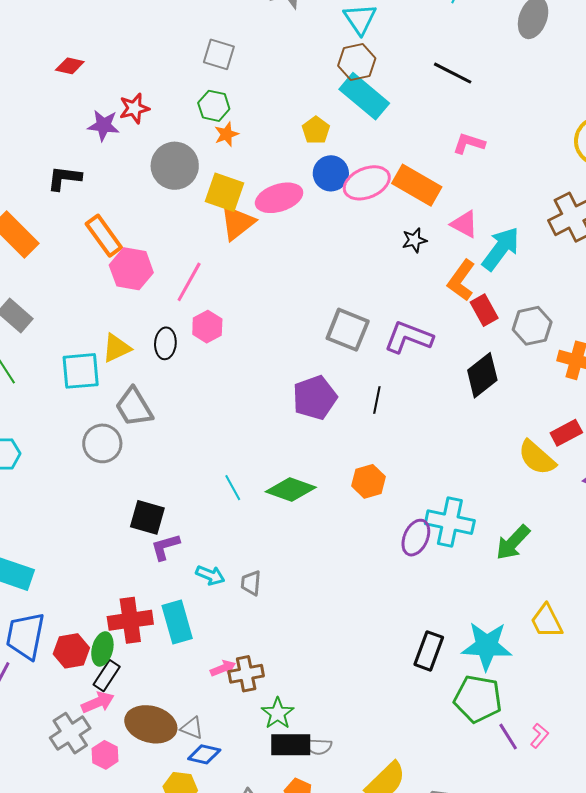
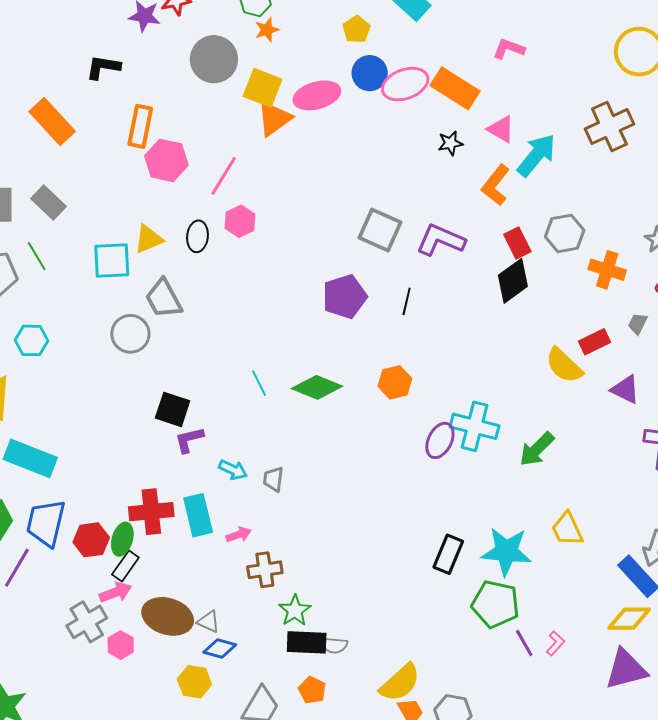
orange rectangle: (104, 236) -> (140, 126), turned 45
red rectangle: (484, 310) -> (517, 243), moved
pink arrow: (223, 668) -> (239, 535), moved

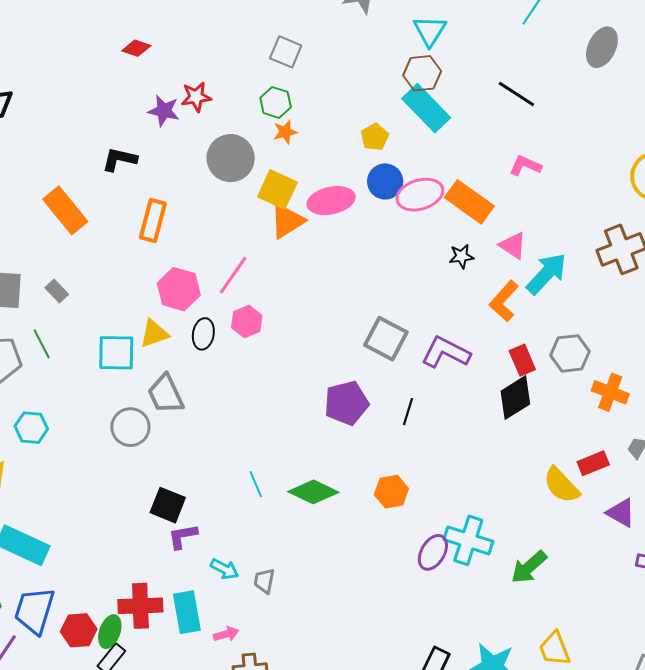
pink hexagon: (166, 160) -> (179, 289), moved
gray rectangle: (49, 202) -> (57, 291), size x0.7

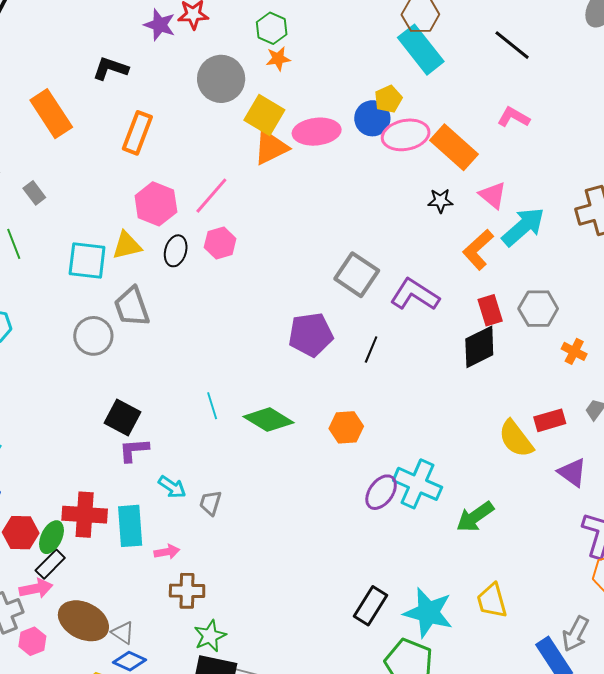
yellow pentagon: (375, 137) -> (388, 99), moved
orange cross: (610, 392) -> (574, 351), size x0.7

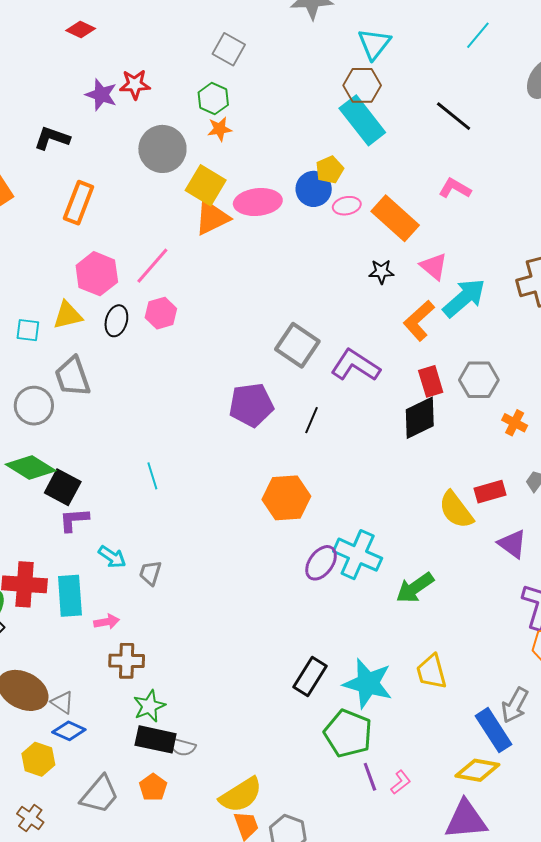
pink ellipse: (406, 135) -> (347, 206), size x0.6
cyan square: (87, 261) -> (28, 330), size x0.6
green diamond: (268, 420) -> (31, 468), moved
orange hexagon: (346, 427) -> (286, 498), size x1.4

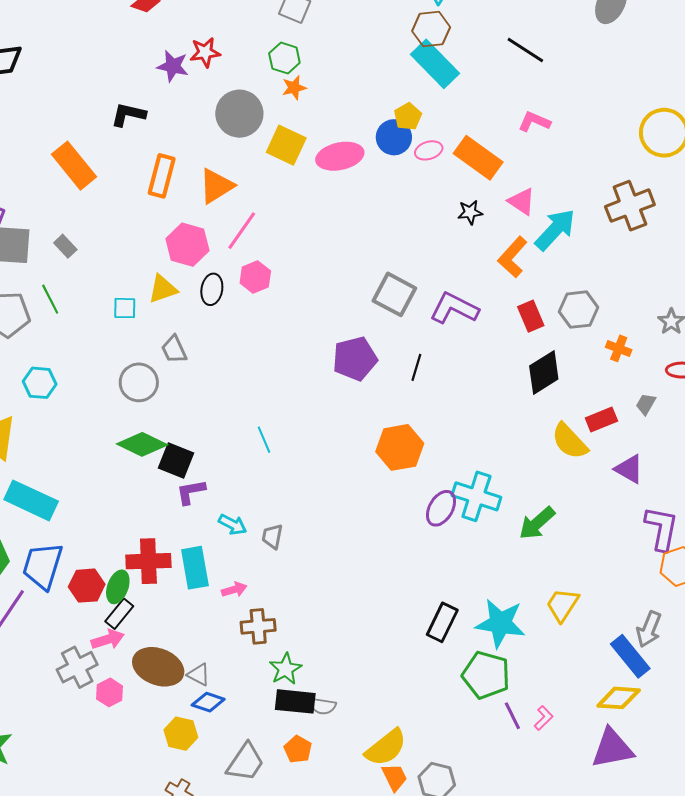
orange triangle: (212, 218) -> (216, 186), moved
gray trapezoid: (72, 377) -> (174, 349), size x0.7
black diamond: (420, 418) -> (544, 373), moved
yellow trapezoid: (431, 672) -> (562, 605), turned 54

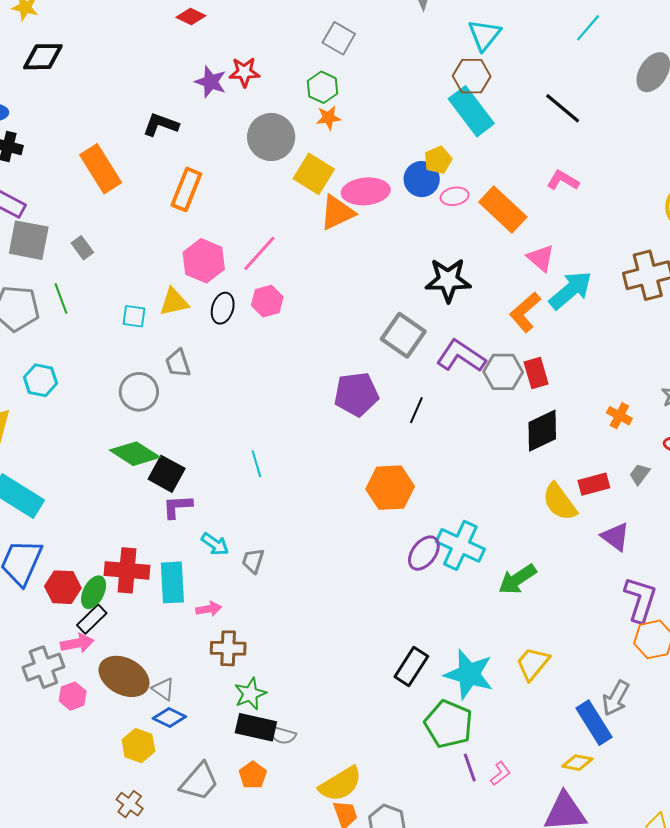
orange triangle: (216, 186) -> (337, 213), moved
black star: (470, 212) -> (448, 280), moved, size x1.8
gray hexagon: (578, 310) -> (503, 372), moved
yellow diamond: (619, 698) -> (577, 763), size x0.7

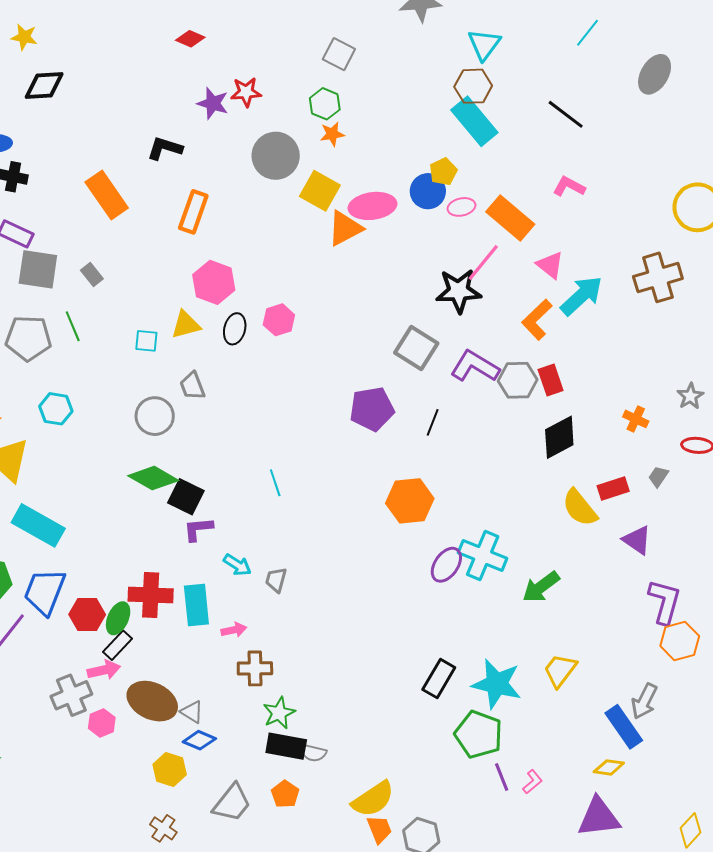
pink line: (259, 253) -> (483, 262), moved

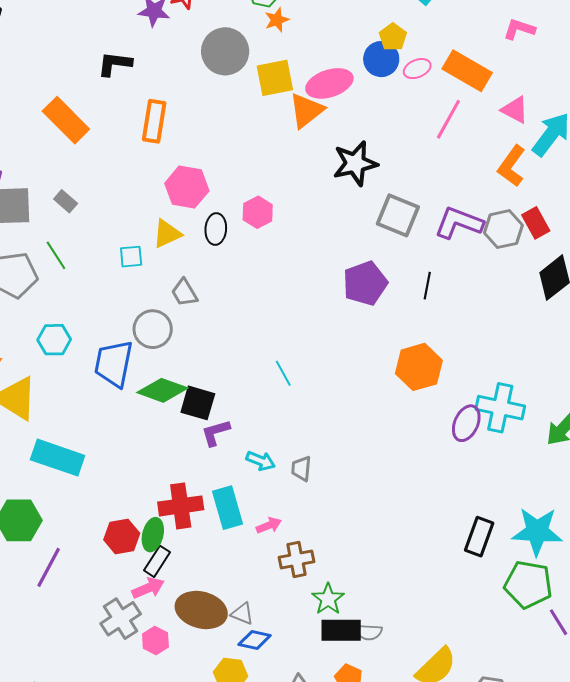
yellow square: (320, 191) -> (275, 78), turned -30
black star: (459, 291) -> (355, 163), moved
blue trapezoid: (45, 592) -> (114, 364), moved

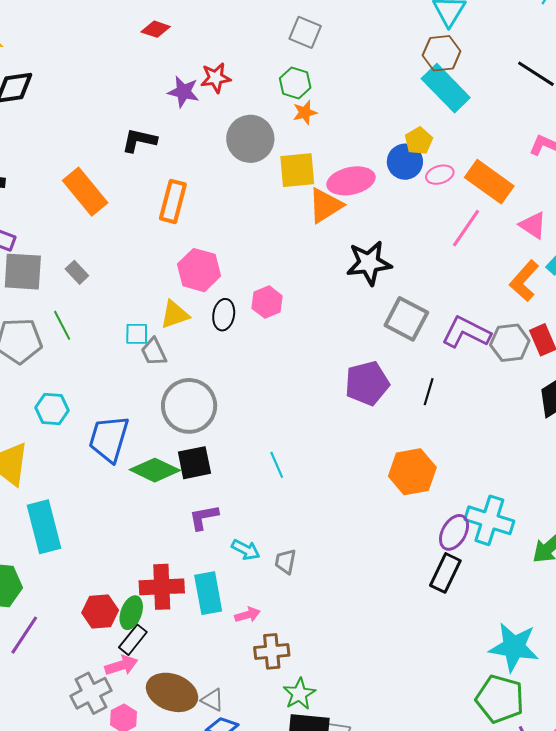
gray trapezoid: (184, 293) -> (154, 352), moved
gray circle: (153, 329) -> (189, 406), moved, size x1.4
black square: (198, 403) -> (194, 463), moved, turned -33
cyan rectangle: (58, 458) -> (44, 527), turned 51
black rectangle: (479, 537) -> (445, 573), moved

